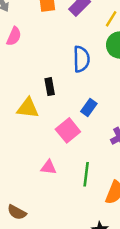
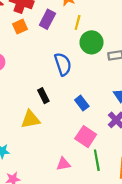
blue rectangle: (89, 108) -> (82, 103), turned -56
pink square: (68, 130) -> (86, 137), moved

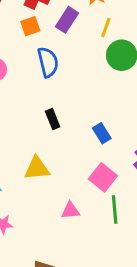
blue semicircle: (63, 64) -> (48, 62), moved
yellow triangle: (30, 119) -> (37, 168), moved

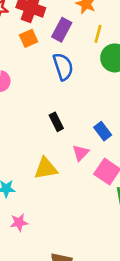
blue semicircle: (48, 62) -> (63, 67), moved
pink triangle: (71, 211) -> (81, 153), moved, turned -36

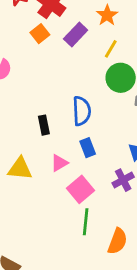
orange square: (29, 38) -> (40, 34), turned -30
blue semicircle: (63, 67) -> (82, 111), moved

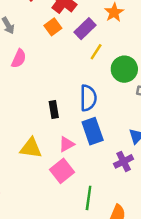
yellow line: (111, 49) -> (96, 52), moved
blue rectangle: (88, 148) -> (93, 131), size x1.5
pink square: (81, 189) -> (62, 171), moved

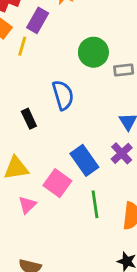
yellow line: (96, 52) -> (22, 46), moved
blue rectangle: (93, 131) -> (84, 160), moved
pink triangle: (67, 144) -> (27, 205), moved

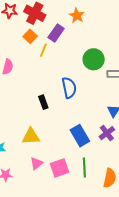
pink square: (57, 183) -> (59, 168), moved, turned 30

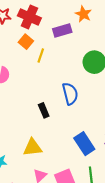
orange star: (77, 16) -> (83, 14), moved
purple rectangle: (56, 33) -> (62, 30), moved, turned 42

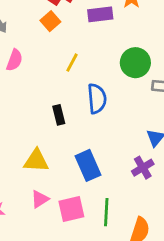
yellow line: (41, 55) -> (72, 63), moved
blue rectangle: (84, 144) -> (88, 165), moved

